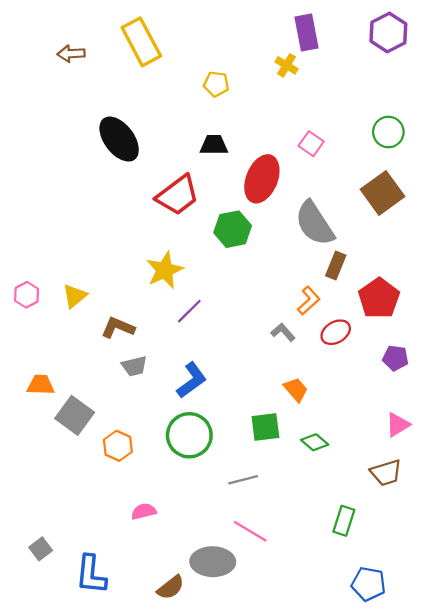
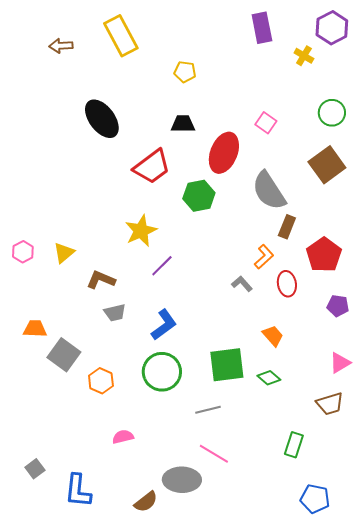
yellow cross: (286, 65) -> (304, 56), moved
red ellipse: (336, 332) -> (287, 284), turned -70
orange trapezoid: (296, 390) -> (273, 336), moved
green square: (265, 427) -> (227, 365), size x1.4

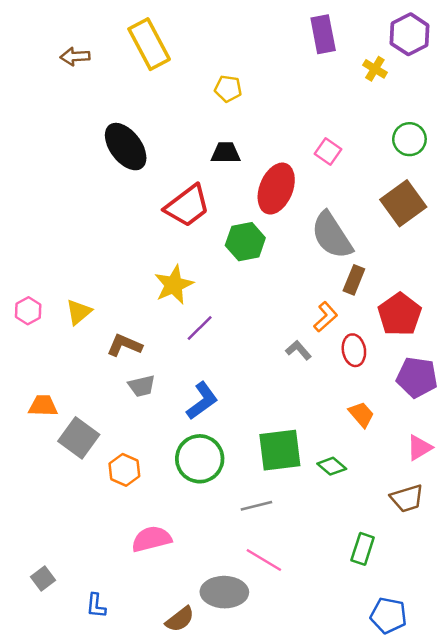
purple pentagon: (338, 306) -> (417, 377), size x1.5
orange trapezoid: (273, 336) -> (361, 414), moved
pink semicircle: (123, 437) -> (152, 539), size x1.5
blue L-shape: (78, 491) -> (96, 606), size x0.6

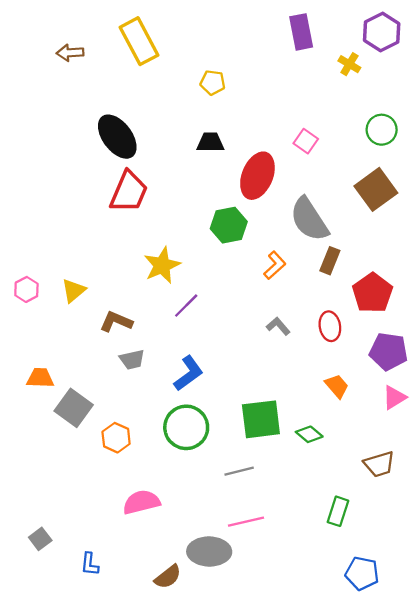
red trapezoid: (187, 206) -> (129, 192), moved, turned -30
orange L-shape: (326, 317) -> (275, 265), moved
pink triangle: (419, 448) -> (394, 397), moved
pink line: (264, 560) -> (246, 522), turned -44

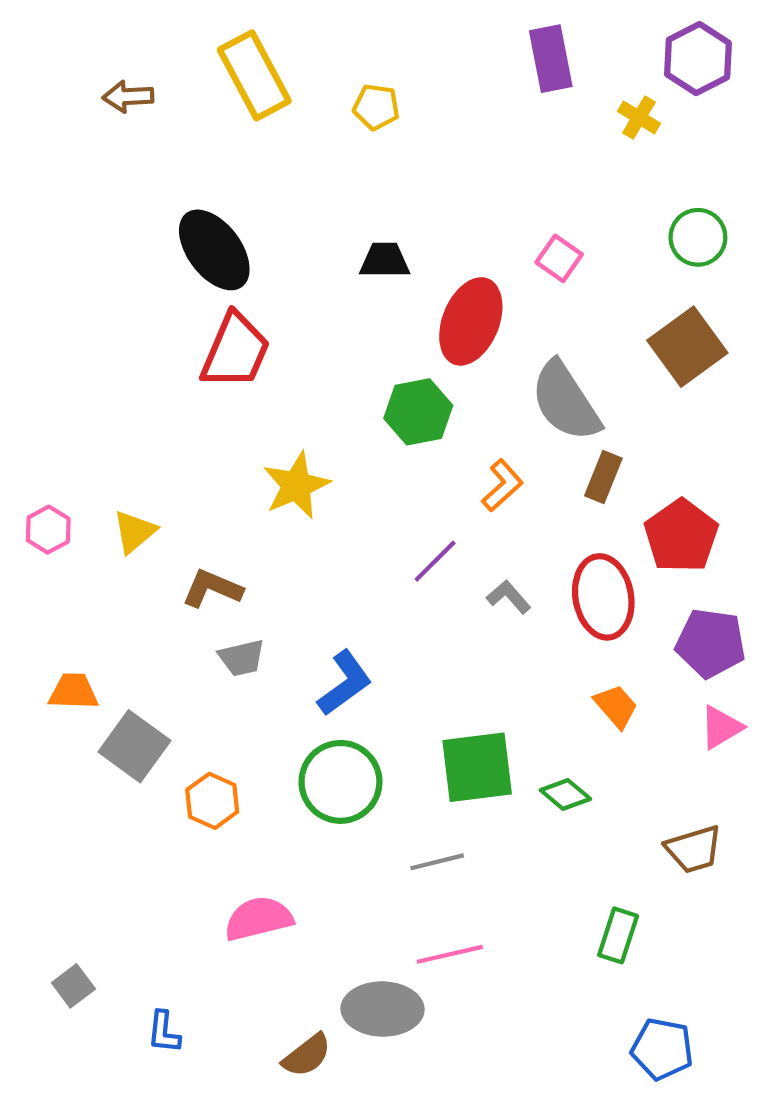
yellow pentagon: (213, 83) -> (376, 107), moved
purple line: (186, 306) -> (435, 561), moved
red ellipse: (330, 326) -> (603, 597), size x1.5

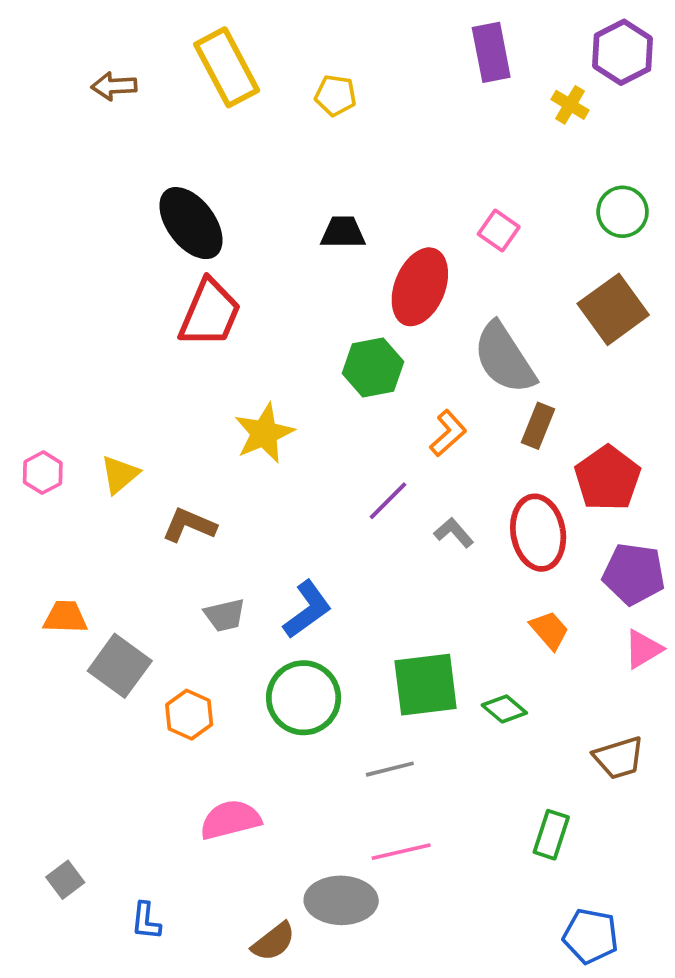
gray trapezoid: (242, 658) -> (225, 615), moved

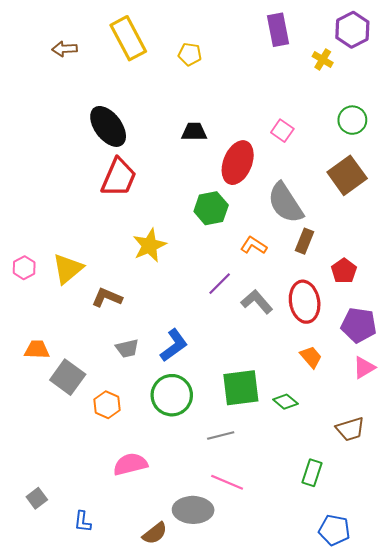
orange L-shape: (448, 433) -> (254, 245), turned -105
yellow triangle: (120, 474) -> (68, 269), size x1.4
red pentagon: (608, 478) -> (344, 271), size x0.7
gray L-shape: (454, 533) -> (257, 302), size x1.4
pink line: (401, 852) -> (227, 482), turned 36

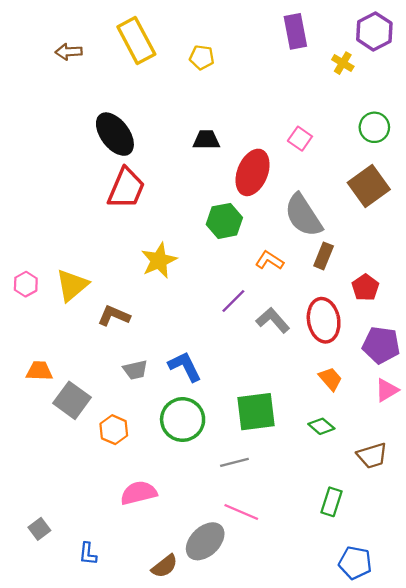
blue L-shape: (174, 345) -> (185, 366), turned -80
green diamond: (285, 402) -> (321, 426), moved
gray ellipse: (193, 510) -> (205, 541), turned -45

